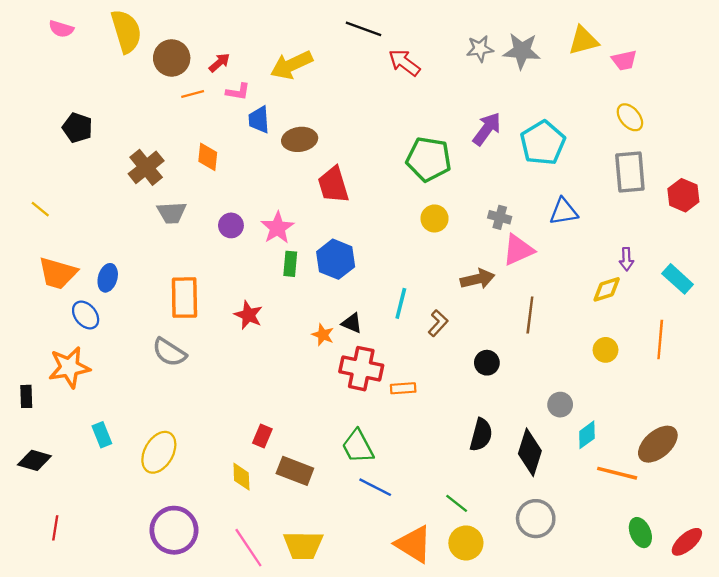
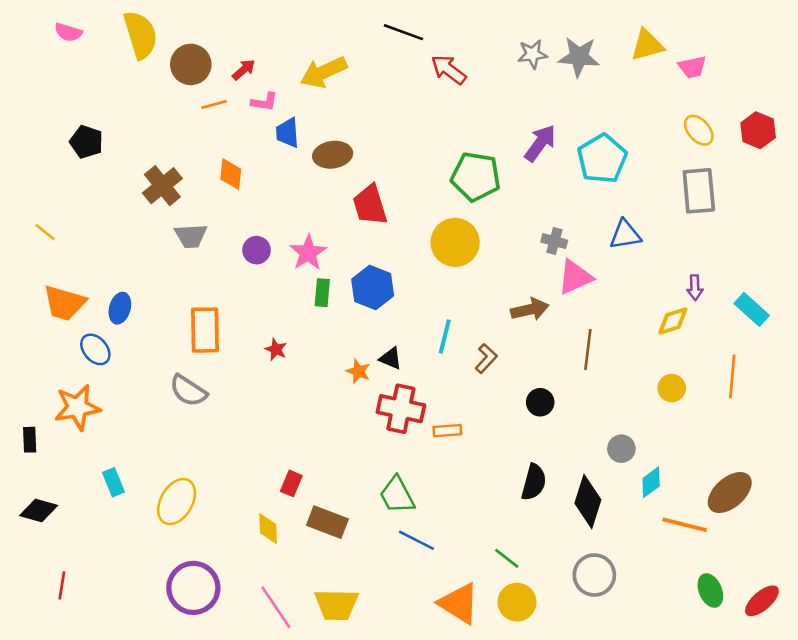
red hexagon: (683, 195) -> (758, 130), moved
yellow circle: (435, 218) -> (455, 242), moved, size x1.6
red star: (248, 315) -> (276, 349), size x0.7

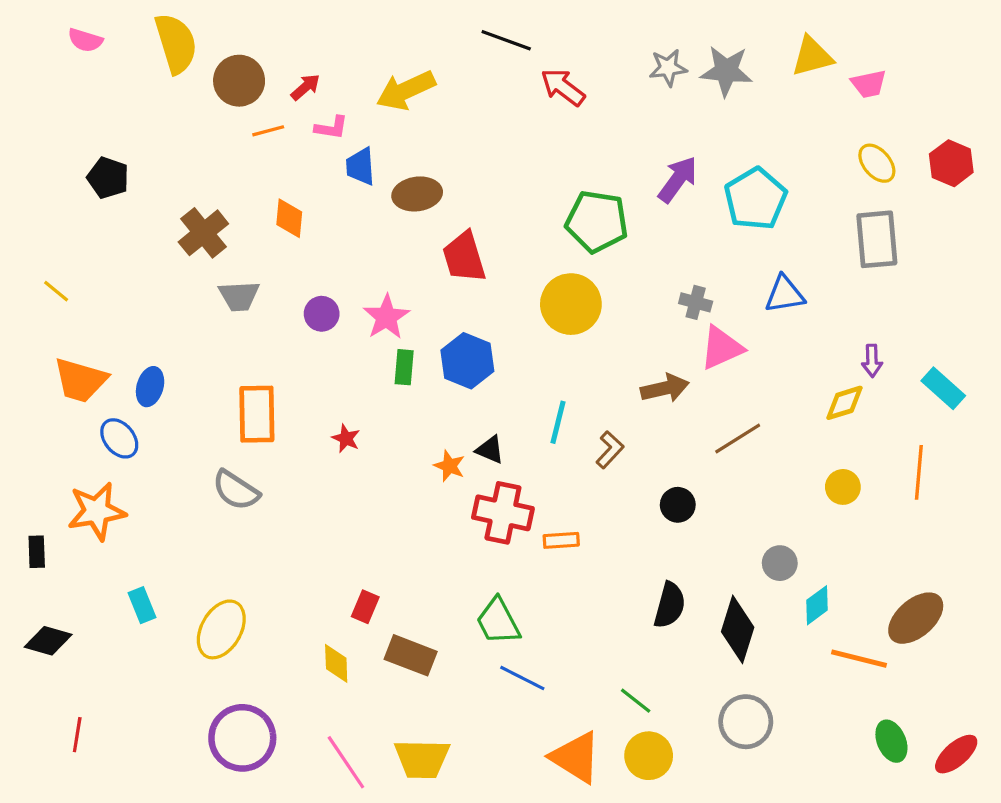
brown line: (588, 349) -> (738, 438), turned 51

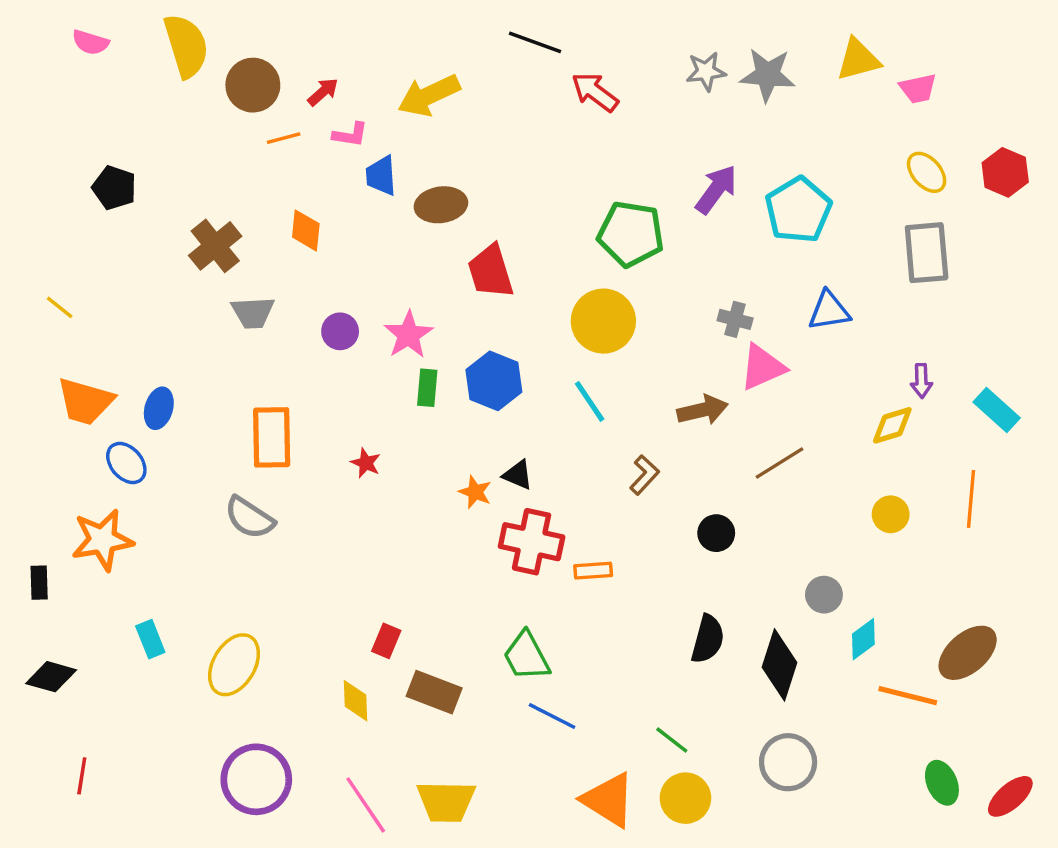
cyan line: (558, 422) -> (590, 401), moved, turned -48

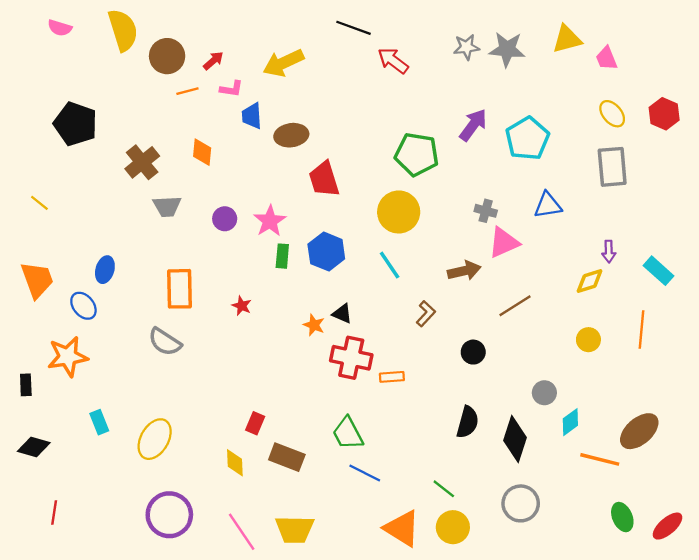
pink trapezoid: (918, 89) -> (607, 58), turned 80
black pentagon: (114, 188) -> (76, 124), size x1.5
orange trapezoid: (85, 401) -> (37, 280), moved, turned -126

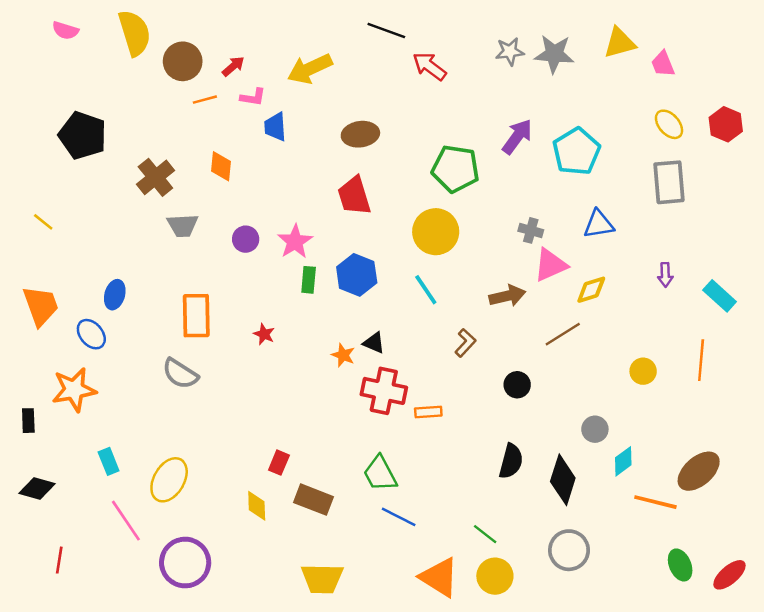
brown ellipse: (291, 135) -> (360, 134), moved
yellow diamond: (590, 281) -> (591, 290), moved
pink line: (242, 532) -> (126, 521), moved

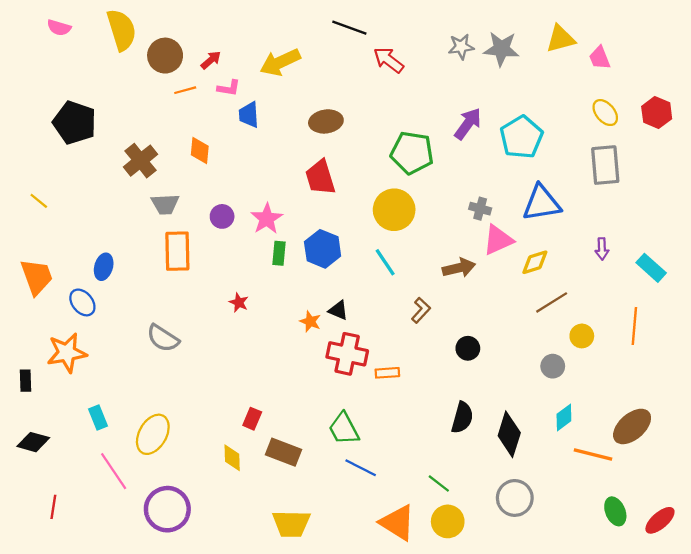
blue triangle: (599, 224) -> (542, 203), size x1.4
orange rectangle: (196, 316) -> (177, 251), moved
brown line: (563, 334) -> (552, 302), moved
gray circle: (595, 429) -> (553, 366), moved

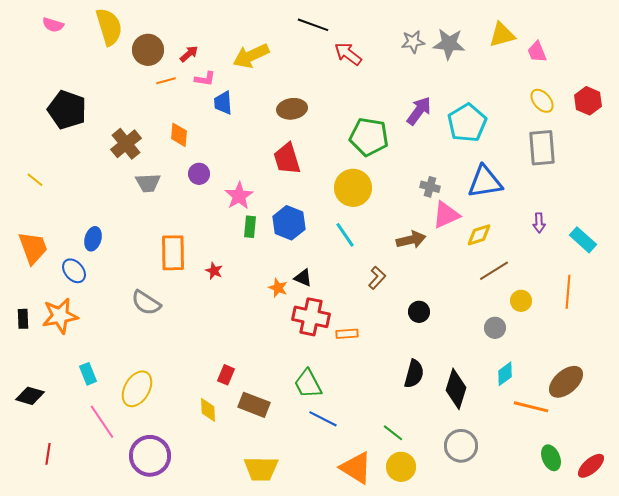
purple circle: (222, 216) -> (199, 174), moved
orange rectangle: (177, 251) -> (173, 253), moved
black rectangle: (25, 381) -> (23, 319), moved

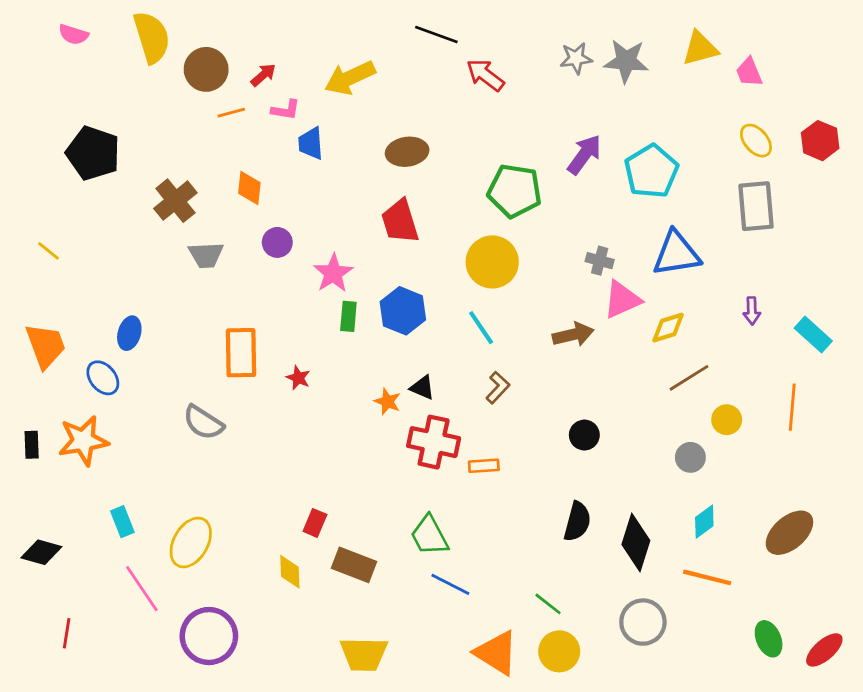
brown L-shape: (377, 278) -> (498, 388), moved
orange line: (531, 407) -> (707, 577), moved

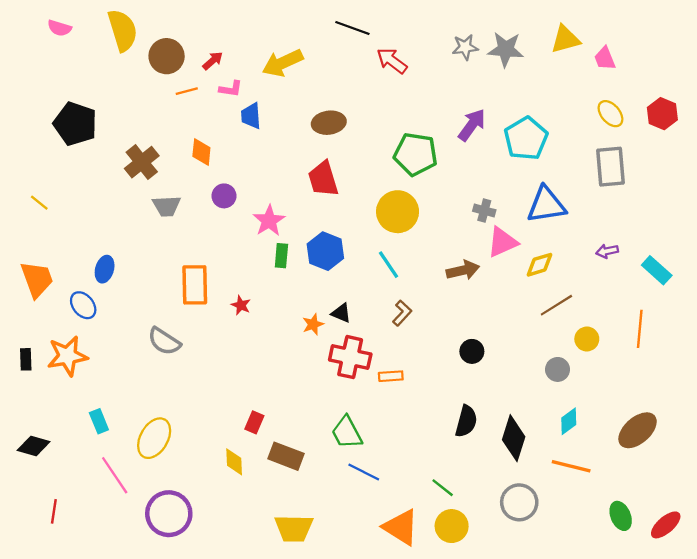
purple arrow: (752, 311) -> (607, 251), turned 80
orange star: (388, 402) -> (313, 324), turned 30

